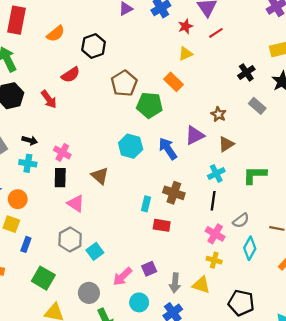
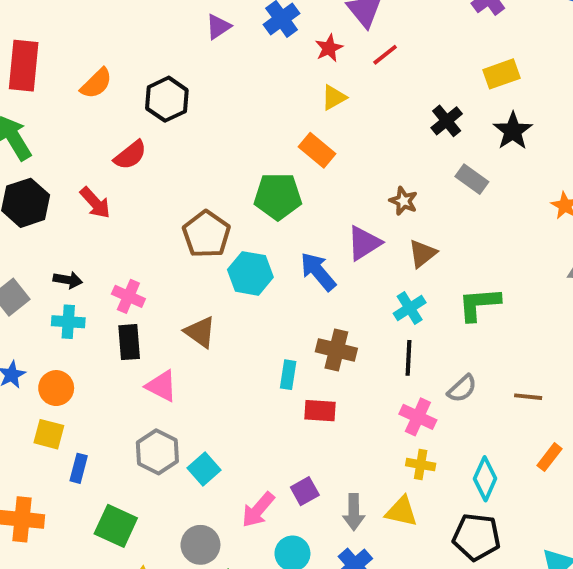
brown pentagon: (124, 83) -> (206, 234), moved
cyan diamond: (250, 248) -> (485, 479), moved

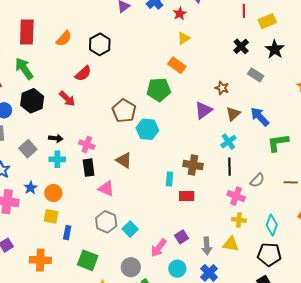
red line: (385, 55) -> (244, 11), moved, turned -48
blue arrow: (318, 272) -> (260, 117), moved
green L-shape: (479, 304) -> (278, 143), moved

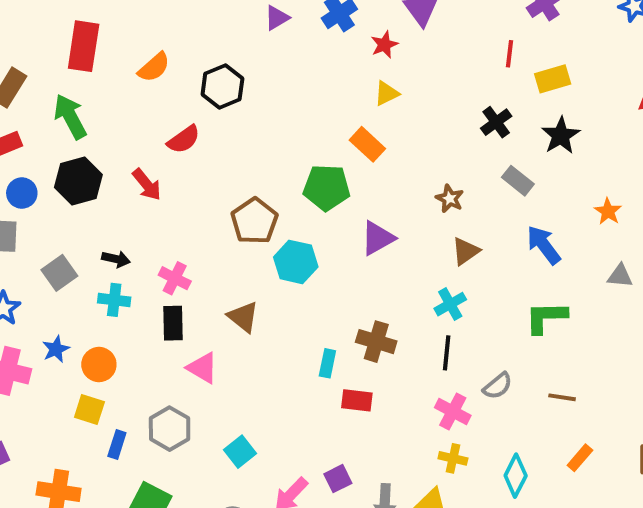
purple triangle: (203, 110) -> (378, 238), moved
blue arrow: (260, 117) -> (544, 245), moved
gray hexagon: (106, 222) -> (170, 429), moved

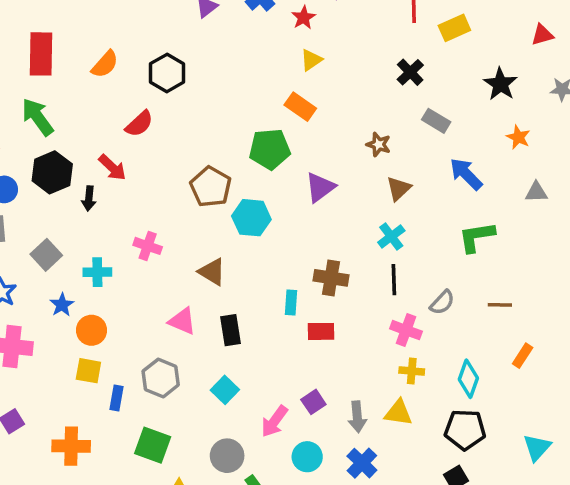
black star: (561, 136) -> (500, 84), moved
black arrow: (116, 259) -> (89, 199), moved, turned 90
black rectangle: (173, 323) -> (231, 330), moved
blue star: (56, 349) -> (62, 305), moved

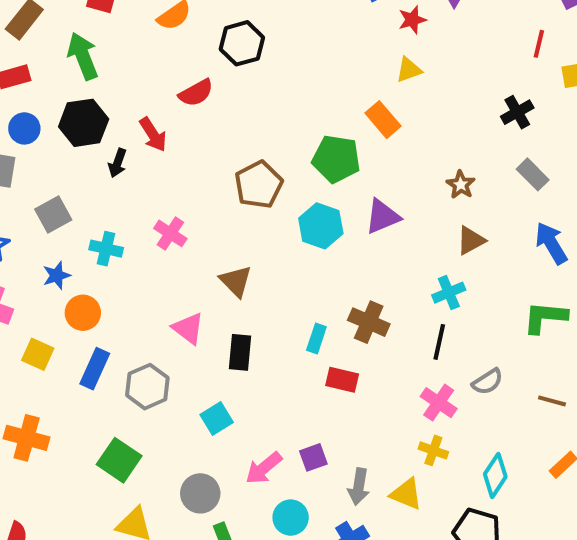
cyan hexagon: (251, 218) -> (321, 226), moved
yellow square: (88, 371) -> (38, 354), moved
blue rectangle: (117, 398) -> (95, 369), moved, size x1.4

